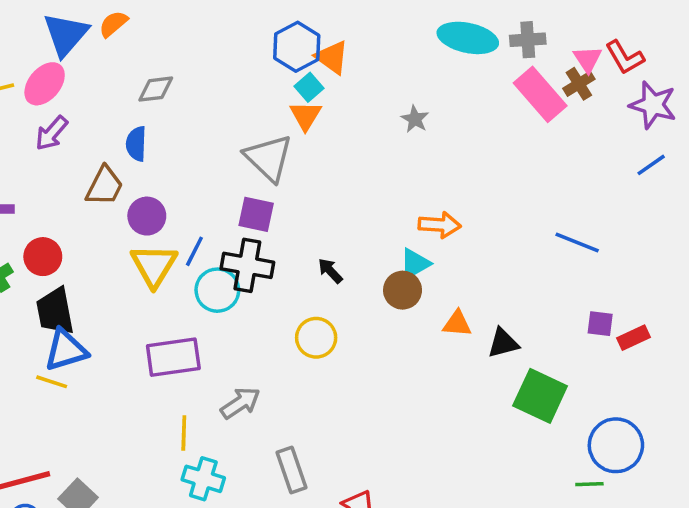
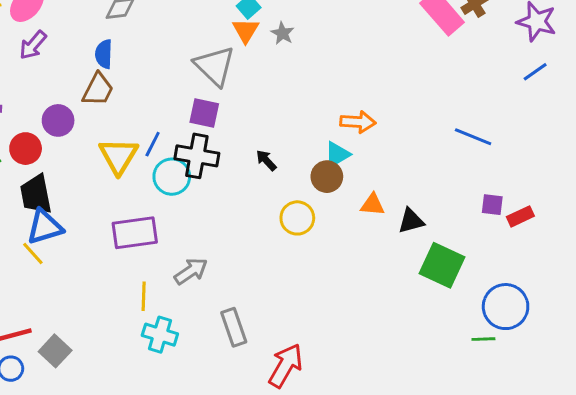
gray star: (415, 119) -> (283, 33), moved
brown trapezoid: (105, 186) -> (98, 89), moved
purple circle: (147, 216) -> (58, 120), moved
yellow circle: (316, 338) -> (297, 218), moved
yellow line: (52, 382) -> (33, 253), turned 30

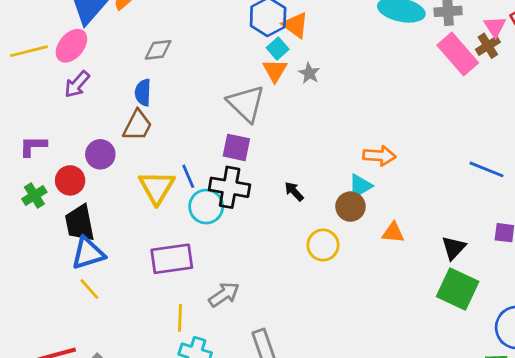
blue line: (153, 144) -> (188, 176), turned -50
black triangle: (411, 221) -> (454, 248), moved, turned -32
yellow line: (33, 253) -> (89, 289), moved

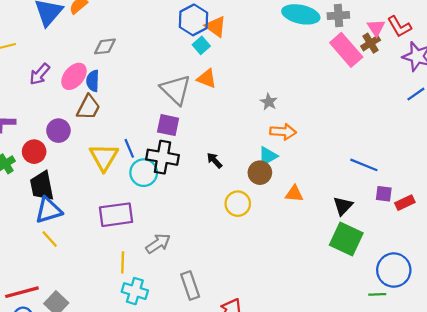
pink ellipse: (71, 46) -> (74, 76), moved
orange triangle: (275, 70) -> (207, 79), moved, turned -40
gray star: (309, 73) -> (269, 102), moved
blue line: (487, 169) -> (364, 165), moved

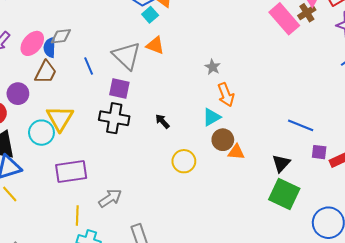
gray diamond: (105, 46) -> (61, 36), moved
orange arrow: (283, 132) -> (226, 95), turned 65
blue line: (129, 148) -> (89, 66), moved
cyan circle: (144, 173) -> (41, 133), moved
brown circle: (260, 173) -> (223, 140), moved

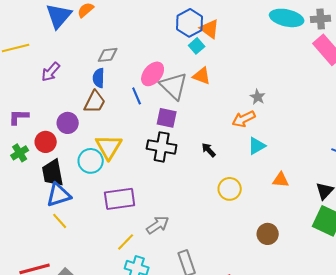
gray diamond: (61, 36) -> (108, 55), moved
pink ellipse: (32, 43) -> (153, 74), moved
orange arrow: (226, 95) -> (244, 119), moved, turned 85
brown circle: (223, 140) -> (268, 234), moved
yellow line: (77, 216) -> (126, 242), turned 42

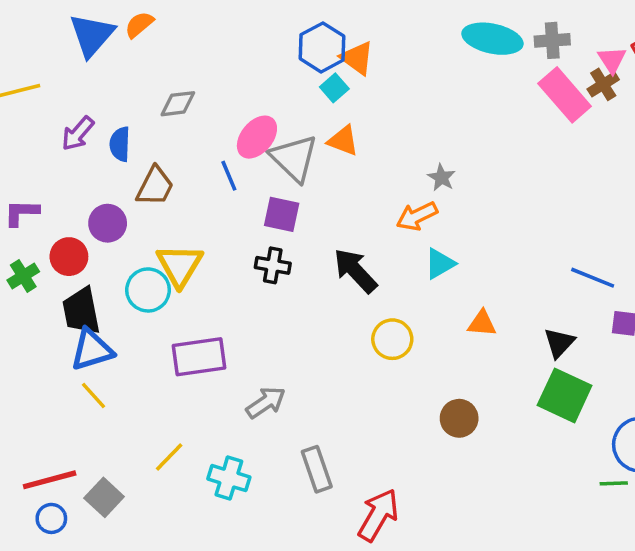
blue semicircle: (99, 78) -> (120, 144), moved
black cross: (162, 147) -> (273, 265), size x0.7
black arrow: (209, 150) -> (355, 271), size x1.8
yellow line: (126, 242) -> (169, 457), moved

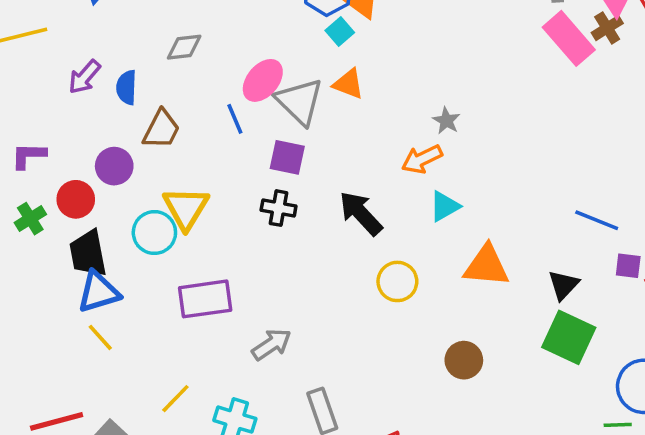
orange triangle: (482, 323) -> (487, 266), size x1.6

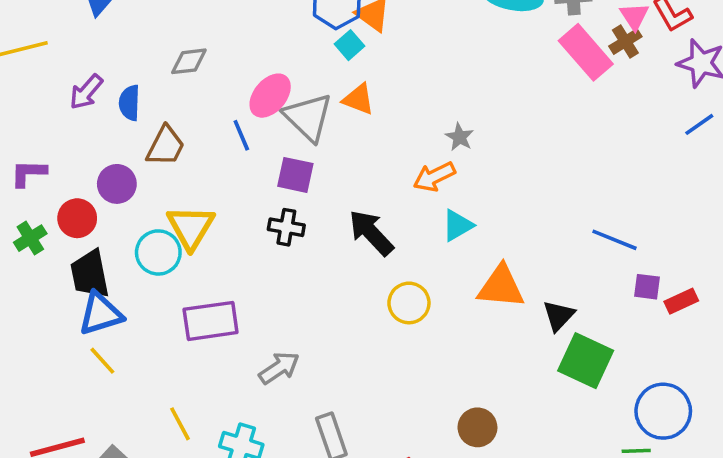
black triangle: (563, 285) -> (559, 316), moved
brown circle: (464, 360) -> (477, 427), moved
yellow line: (175, 399) -> (180, 424), turned -72

